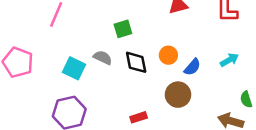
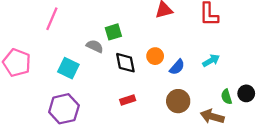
gray semicircle: (103, 58) -> (95, 46), moved
brown circle: (178, 95) -> (178, 101), moved
red rectangle: (139, 117) -> (128, 100), moved

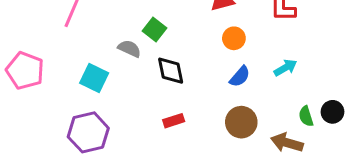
green square: (113, 32) -> (154, 29), turned -35
orange circle: (155, 56) -> (234, 38), moved

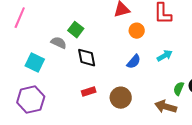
orange circle: (234, 38) -> (137, 31), moved
green semicircle: (306, 116) -> (179, 89), turned 40
brown circle: (241, 122) -> (121, 98), moved

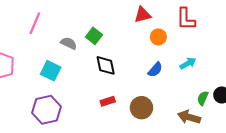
gray semicircle: (59, 43) -> (69, 43), moved

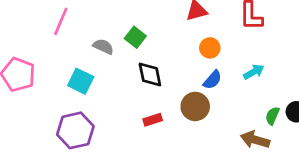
orange circle: (158, 37) -> (210, 48), moved
brown circle: (141, 108) -> (195, 106), moved

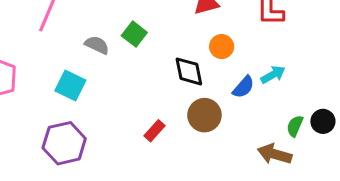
black diamond: (150, 75) -> (189, 71), moved
blue semicircle: (212, 80) -> (243, 87), moved
red rectangle: (153, 120) -> (155, 131), turned -30

